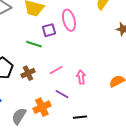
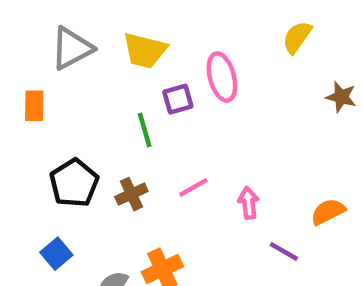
green line: (34, 44) -> (145, 130), turned 56
purple line: (62, 94) -> (284, 251), moved

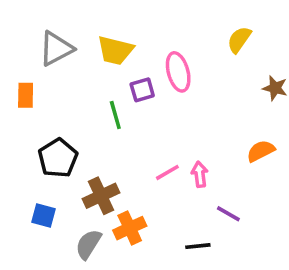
pink line: (193, 187) -> (167, 172), moved
brown cross: (131, 194) -> (101, 196), moved, size x1.4
orange semicircle: (328, 212) -> (261, 151), moved
blue square: (56, 254) -> (44, 216), turned -35

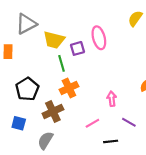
yellow trapezoid: (115, 50) -> (54, 40), moved
pink line: (167, 172) -> (92, 123), moved
orange cross: (130, 228) -> (69, 88), moved

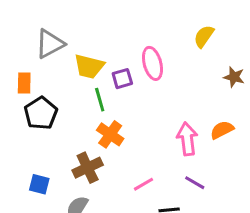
orange cross: (69, 88) -> (110, 134), turned -30
black pentagon: (27, 89) -> (41, 113), moved
pink arrow: (112, 99) -> (187, 139), moved, size x1.5

